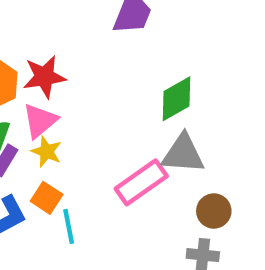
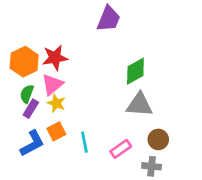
pink rectangle: (141, 182) -> (121, 149), moved, size x0.7
orange square: (47, 198) -> (56, 131), turned 30
cyan line: (69, 226) -> (84, 142), moved

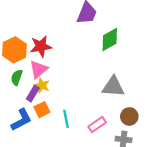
green diamond: (135, 71) -> (110, 39), moved
purple rectangle: (31, 109) -> (33, 93), moved

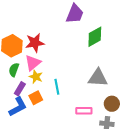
purple rectangle: (33, 93) -> (20, 89), moved
cyan line: (66, 119) -> (57, 87), moved
pink rectangle: (97, 125) -> (84, 111), turned 35

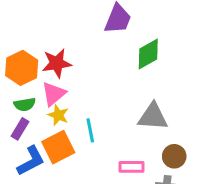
green semicircle: (14, 70) -> (25, 104), turned -120
purple rectangle: (20, 89) -> (20, 129), moved
orange square: (36, 98) -> (58, 147), size x1.5

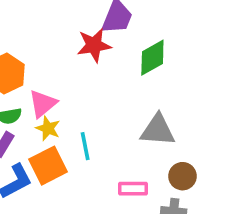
red star: (57, 63) -> (94, 45), moved

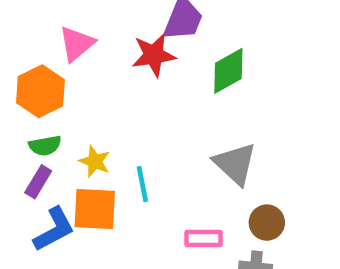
pink triangle: (43, 104) -> (77, 44), moved
gray triangle: (158, 130) -> (235, 164), turned 39
orange square: (48, 166) -> (95, 209), turned 30

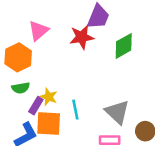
gray triangle: (235, 164) -> (117, 112), moved
purple rectangle: (38, 182) -> (36, 106), moved

